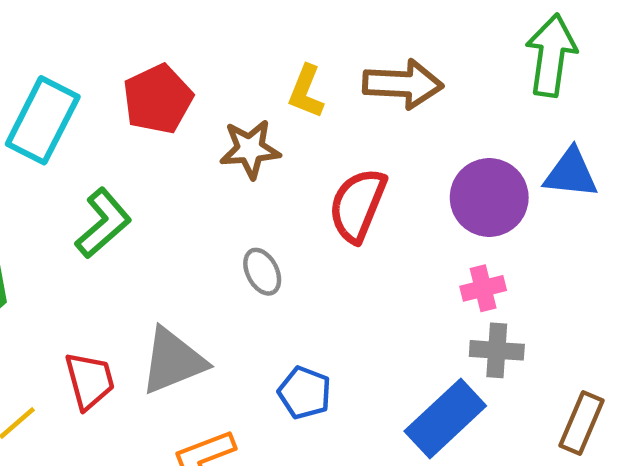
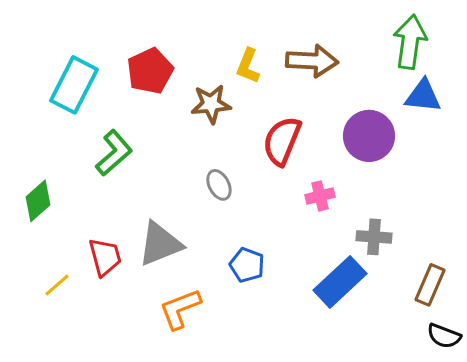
blue triangle: (571, 173) -> (423, 96), moved
pink cross: (483, 288) -> (320, 196), moved

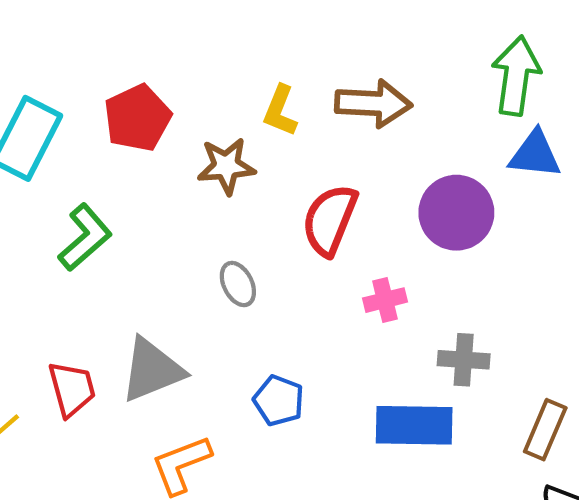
blue rectangle: (340, 282) -> (414, 425), turned 44

